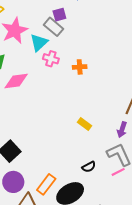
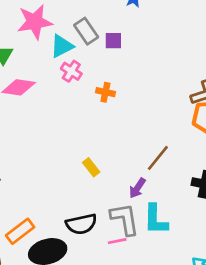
purple square: (59, 15) -> (113, 41), moved
black semicircle: (89, 167) -> (81, 224), size x1.6

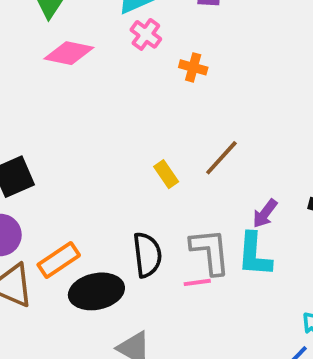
brown line: (158, 158) -> (221, 158), moved
purple arrow: (137, 188) -> (265, 213), moved
black semicircle: (81, 224) -> (147, 255), turned -88

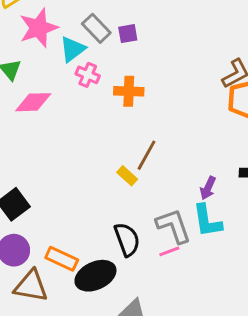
orange cross: (193, 67) -> (129, 91), size x1.4
brown line: (221, 158) -> (146, 155), moved
orange rectangle: (59, 260) -> (62, 259), turned 72

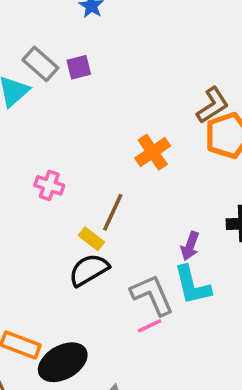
pink cross: (88, 75) -> (49, 185), moved
orange cross: (129, 91) -> (153, 152), moved, turned -32
black semicircle: (127, 239) -> (89, 270), moved, turned -96

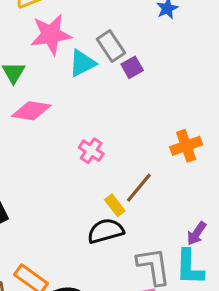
purple square: (79, 67) -> (132, 67), moved, turned -30

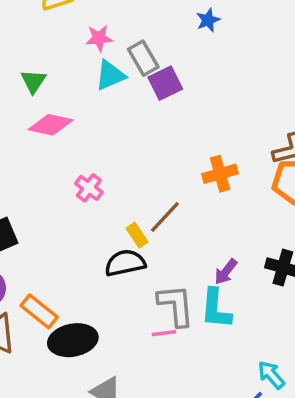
pink star: (51, 34) -> (99, 38), moved, size x0.6
purple square: (132, 67) -> (165, 83), size x1.4
pink cross: (91, 151) -> (89, 188), moved

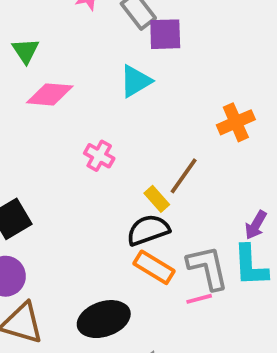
cyan triangle: (110, 75) -> (136, 81), moved
purple square: (165, 83) -> (165, 34), turned 32
orange rectangle: (39, 311) -> (154, 267), moved

